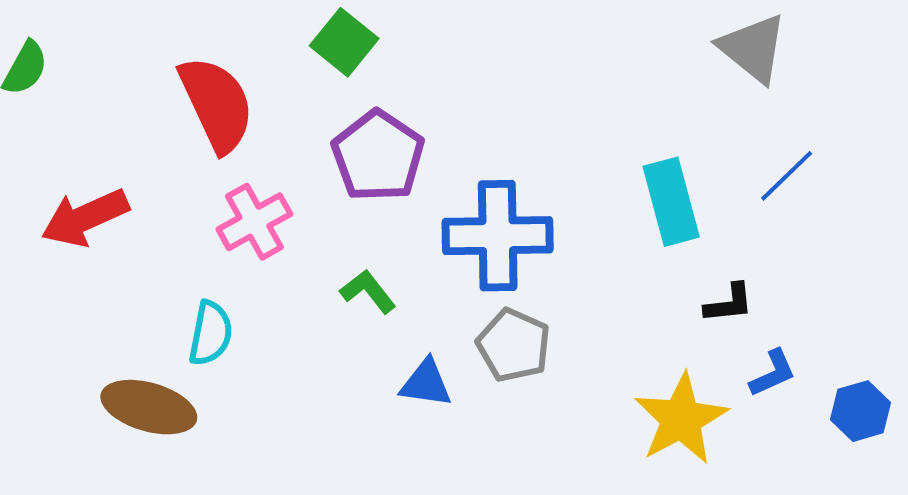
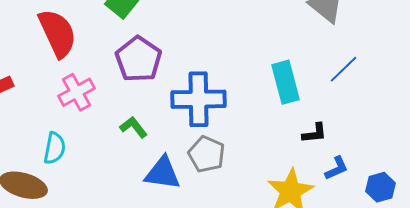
blue triangle: (426, 383) -> (162, 173), size x1.4

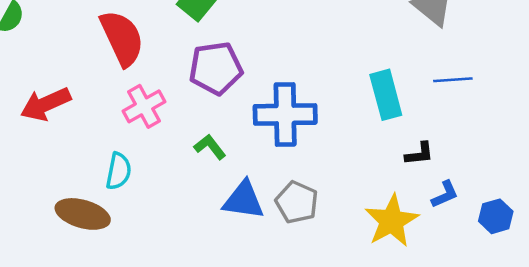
purple pentagon: (138, 59) -> (216, 68), turned 30
blue line: (344, 69) -> (453, 80), turned 40
gray pentagon: (206, 154) -> (297, 202), moved

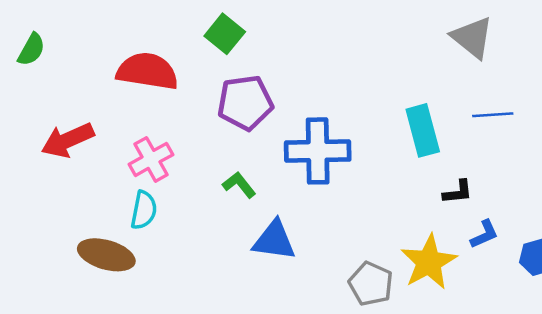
red semicircle: (122, 38) -> (147, 71), turned -56
pink cross: (144, 106) -> (151, 159), moved
gray pentagon: (297, 202) -> (371, 284), moved

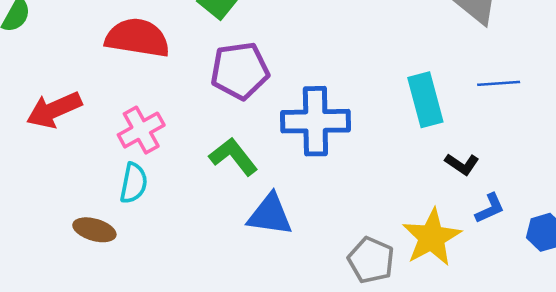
green L-shape: (239, 185) -> (233, 157), size x1.4
black L-shape: (458, 192) -> (462, 164), turned 40
brown ellipse: (106, 255) -> (94, 230), size x0.7

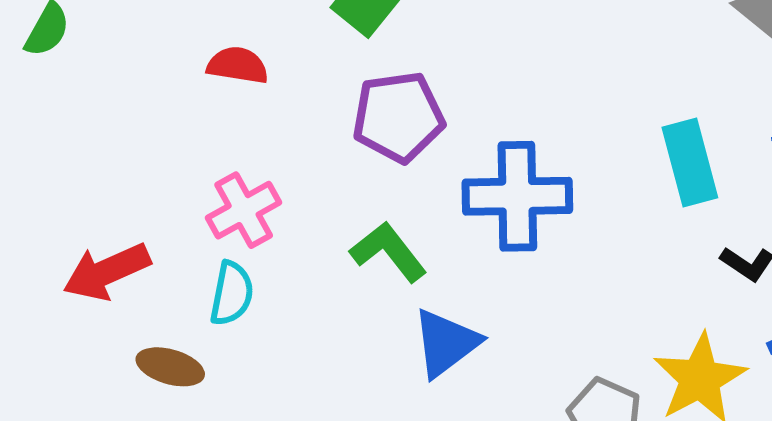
red semicircle: (137, 38) -> (238, 65), size x0.6
red arrow: (54, 110) -> (107, 272), moved
blue triangle: (270, 215) -> (446, 343), turned -45

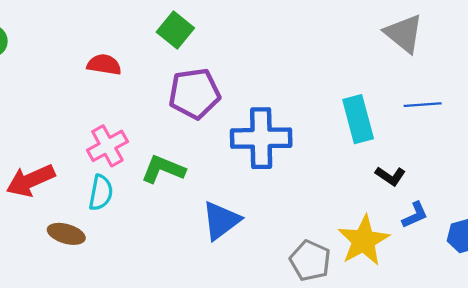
green L-shape: (388, 252) -> (163, 169), moved, turned -30

